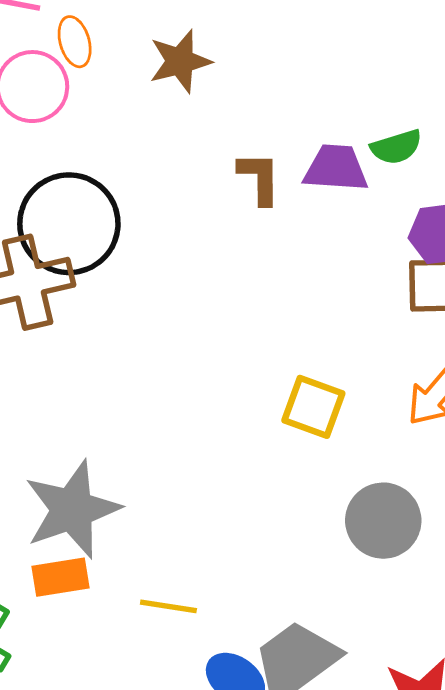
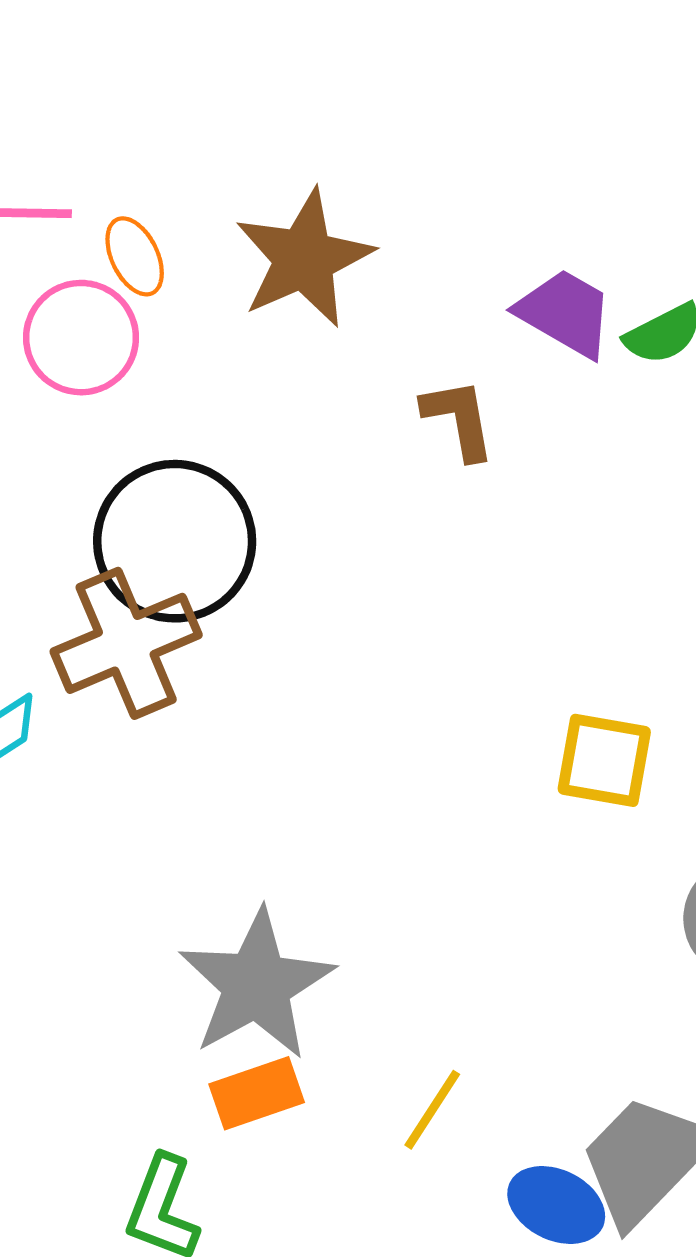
brown star: (180, 61) -> (304, 259), size x1.4
purple trapezoid: (336, 168) -> (565, 313), moved, turned 36
yellow line: (168, 606) -> (432, 1110), turned -56

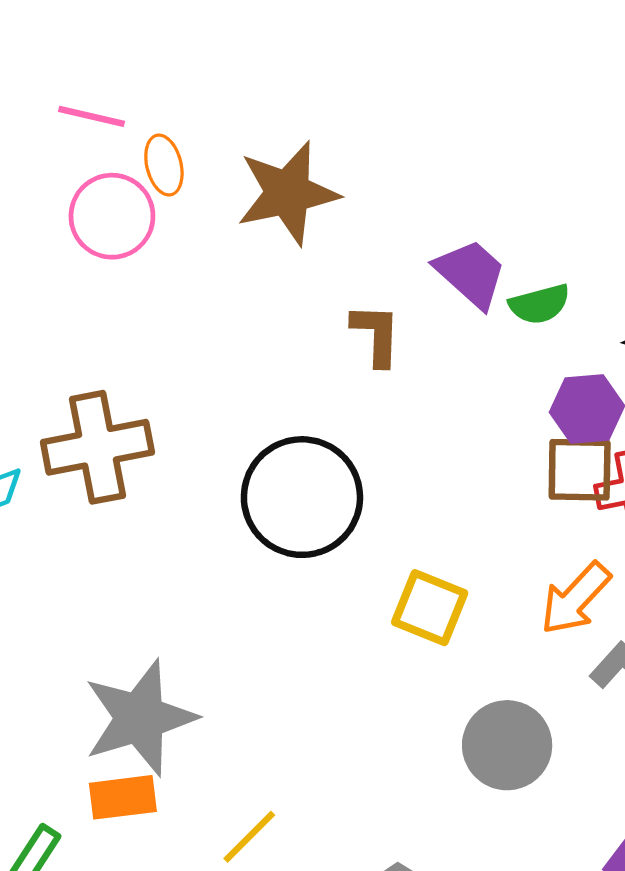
black circle: (175, 541) -> (302, 497), moved

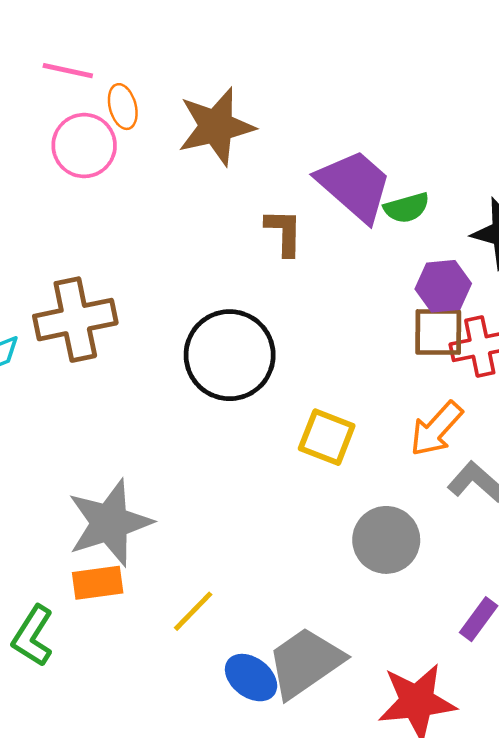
purple trapezoid: (471, 274) -> (355, 185), size x1.4

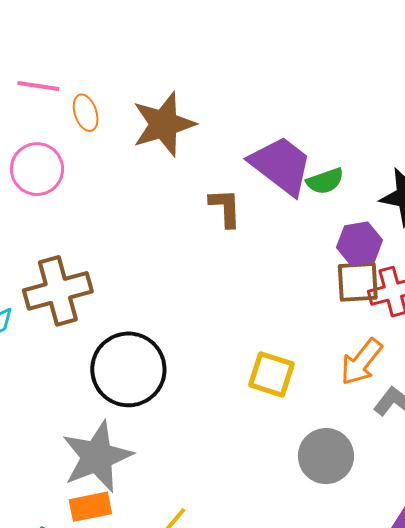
pink circle: (84, 146) -> (37, 169), moved
black circle: (230, 355) -> (128, 369), moved

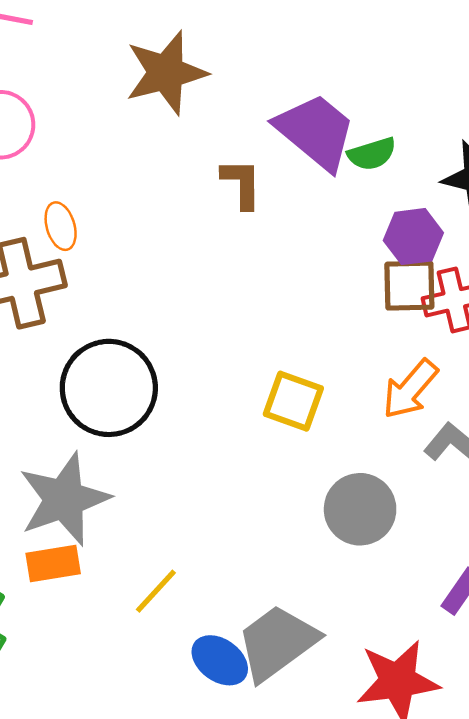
orange ellipse: (86, 113) -> (61, 226), moved

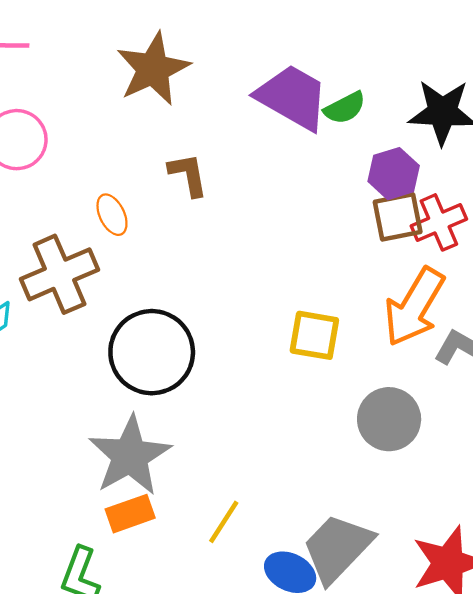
brown L-shape: (242, 184) -> (188, 175), moved
orange ellipse: (61, 226) -> (112, 215), moved
orange arrow: (410, 389) -> (414, 307), size x1.4

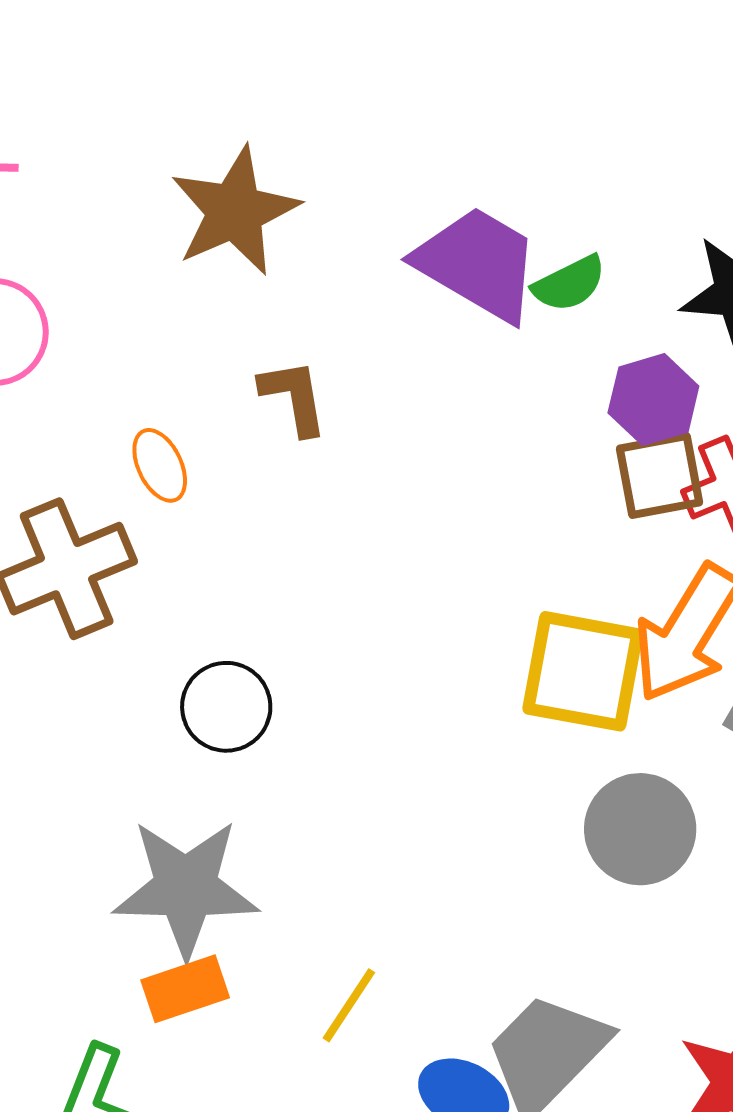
yellow square: (314, 335) -> (583, 671), moved, size x1.4
black circle: (152, 352) -> (226, 707), size x0.6
gray star: (130, 456) -> (186, 888), turned 30

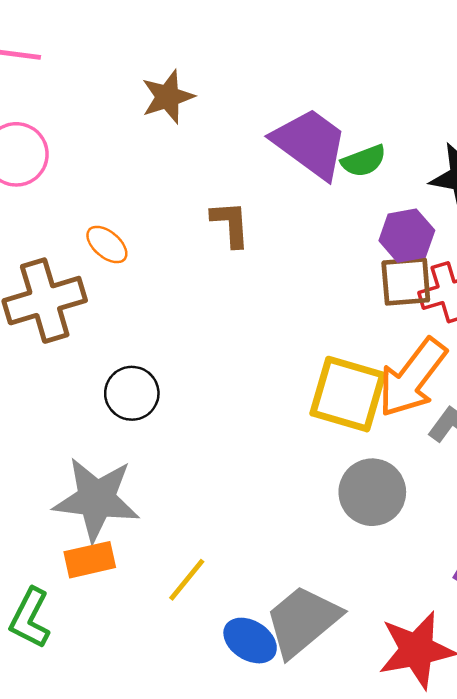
brown star: (235, 211) -> (168, 97), size x0.7
brown L-shape: (294, 397) -> (230, 224), moved
orange ellipse: (160, 465) -> (107, 244), turned -30

